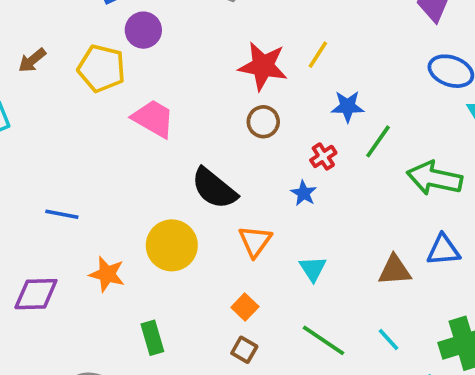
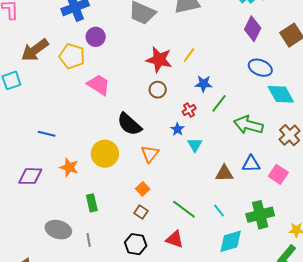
brown arrow: (32, 60) -> (35, 50), size x1.8
cyan triangle: (313, 269) -> (195, 145), moved

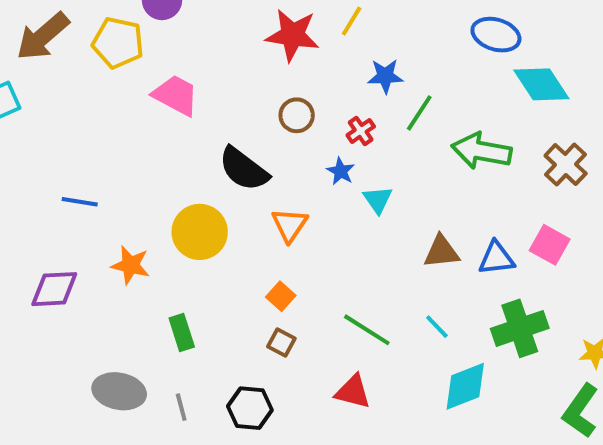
brown circle: (158, 90) -> (297, 115), moved
blue triangle: (251, 164) -> (497, 258), moved
black hexagon: (136, 244) -> (250, 408), moved

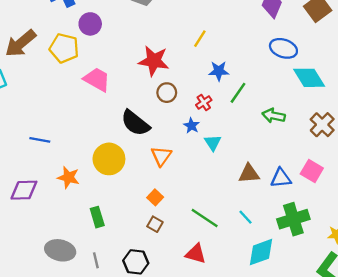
red star: (293, 35) -> (154, 61), moved
green arrow: (482, 151) -> (274, 116), size x0.7

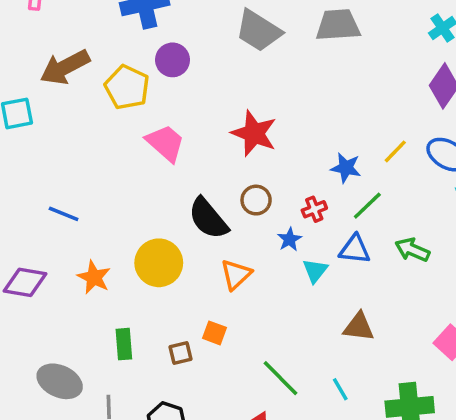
yellow line: (200, 39) -> (395, 151), moved
brown circle: (167, 93) -> (256, 200), moved
blue triangle: (281, 178) -> (355, 249), moved
orange square: (155, 197) -> (215, 333), turned -35
brown square: (155, 224) -> (180, 353), moved, turned 35

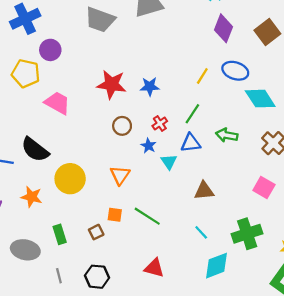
blue star: (346, 168) -> (150, 86), moved
black semicircle: (208, 218) -> (35, 150), moved
green line: (280, 378) -> (147, 216), moved
gray ellipse: (60, 381) -> (25, 250), moved

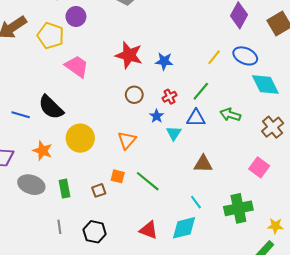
gray ellipse: (25, 250) -> (31, 185), moved
cyan diamond: (217, 266) -> (184, 228), moved

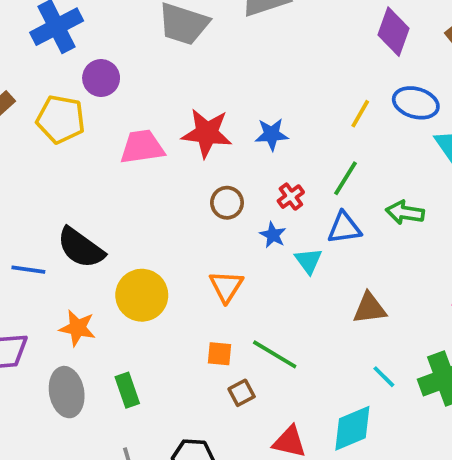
pink trapezoid: (77, 66) -> (142, 147), moved, turned -35
gray ellipse: (31, 185) -> (67, 392), turned 70
brown square: (99, 190) -> (242, 393), moved
cyan line: (196, 202) -> (384, 377), moved

